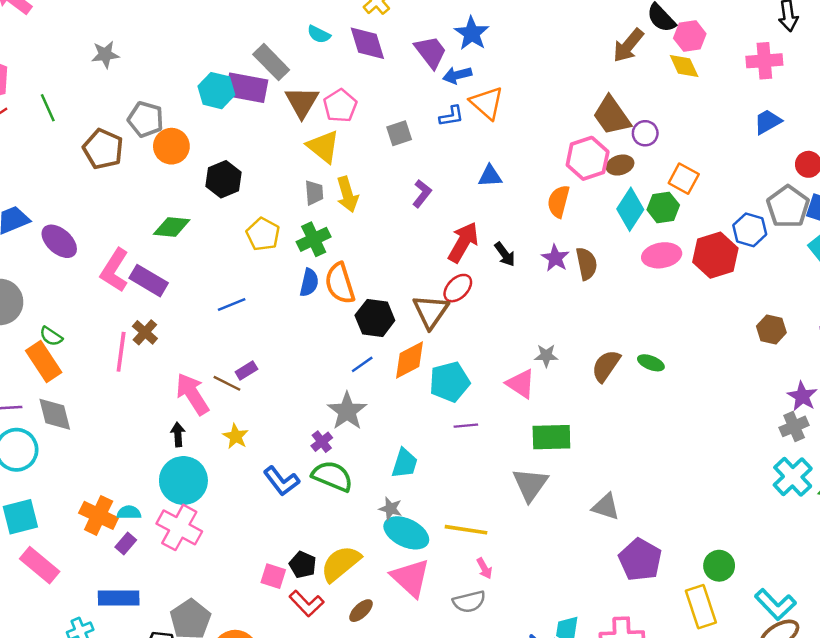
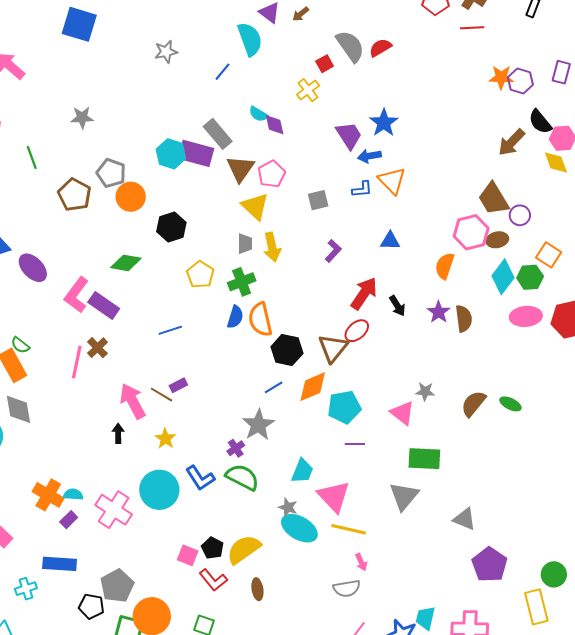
purple diamond: (367, 43) -> (275, 125), moved, size x0.7
cyan circle: (183, 480) -> (159, 490), moved
pink triangle: (411, 578) -> (334, 496), moved
brown ellipse: (361, 611) -> (257, 589), turned -60

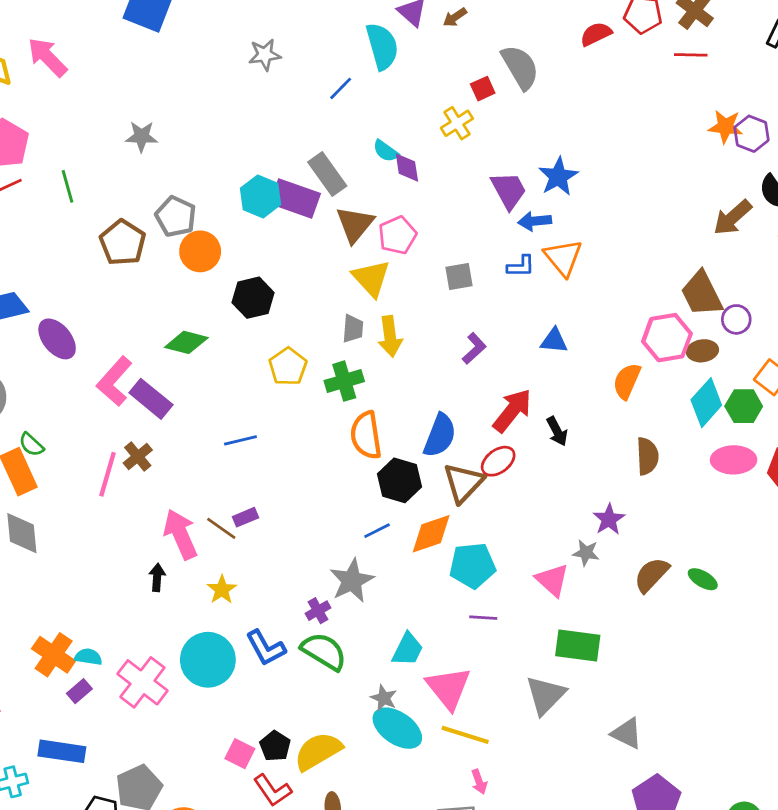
red semicircle: (380, 48) -> (596, 34), moved
purple star: (439, 312) -> (609, 519), moved
blue semicircle: (235, 317) -> (440, 435), moved, size x1.4

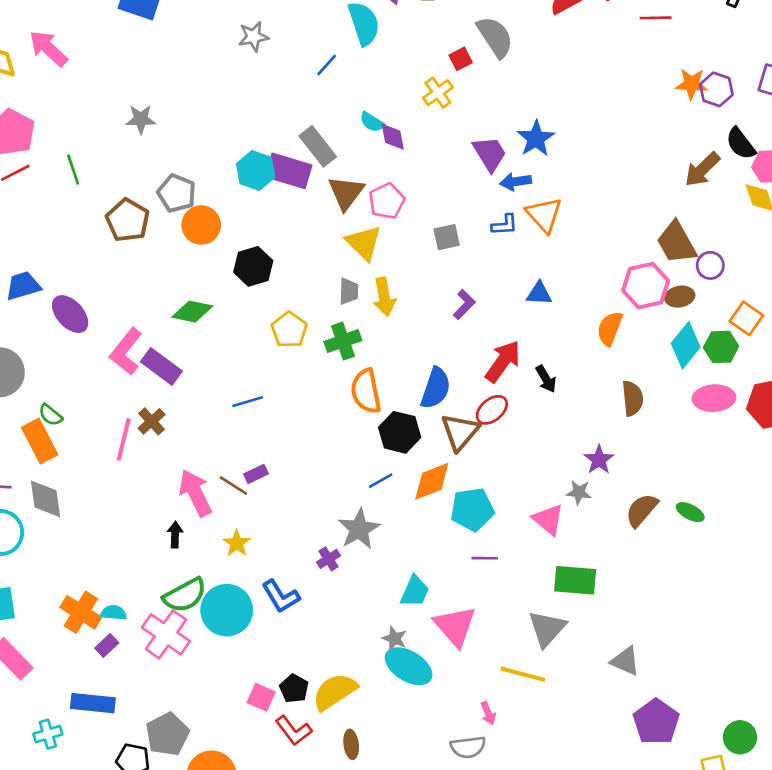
green semicircle: (324, 651) -> (185, 595), moved, turned 123
yellow line: (465, 735) -> (523, 674), moved

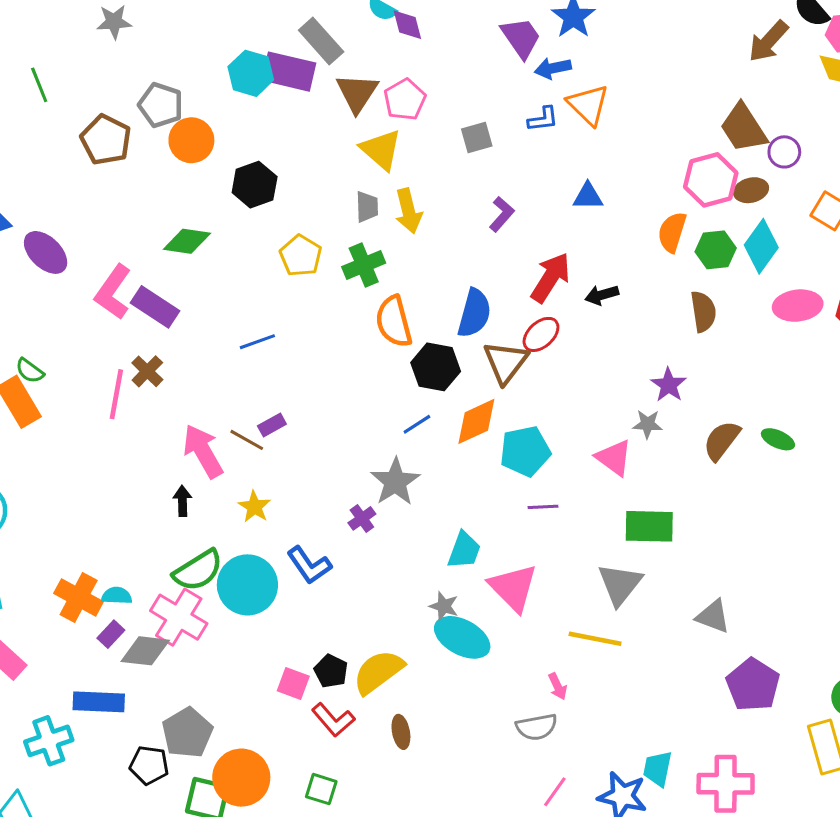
green hexagon: (721, 347) -> (716, 250), moved
black arrow: (546, 379) -> (602, 295), turned 108
gray diamond: (45, 499) -> (145, 651), moved, turned -72
cyan cross: (48, 734) -> (49, 741), size x1.4

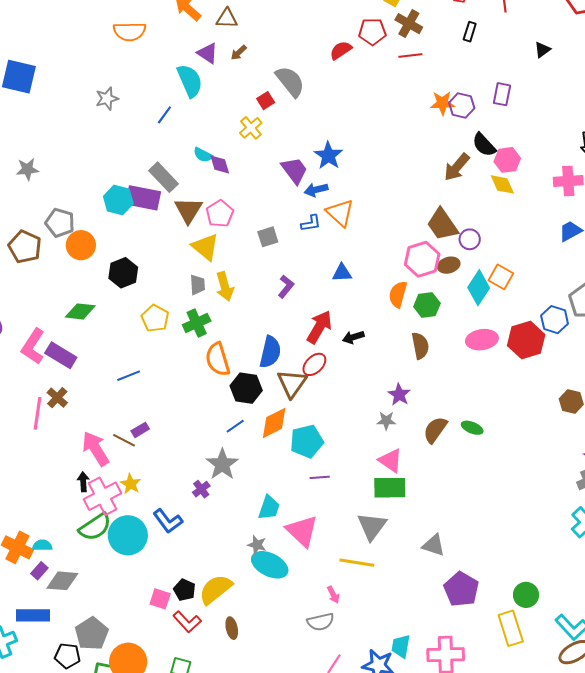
cyan diamond: (761, 246) -> (479, 288), moved
pink triangle: (614, 458) -> (391, 461), moved
pink cross: (179, 617) -> (103, 496), moved, turned 33

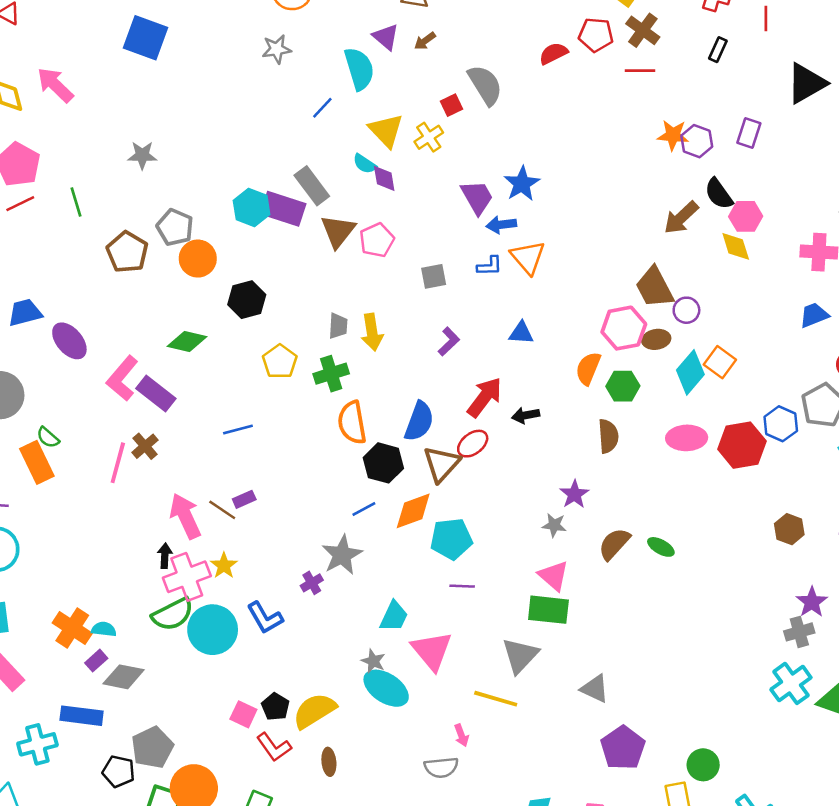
black triangle: (542, 50) -> (806, 83), size x2.0
gray star: (107, 99) -> (277, 49), moved
yellow triangle: (205, 247) -> (386, 130), moved

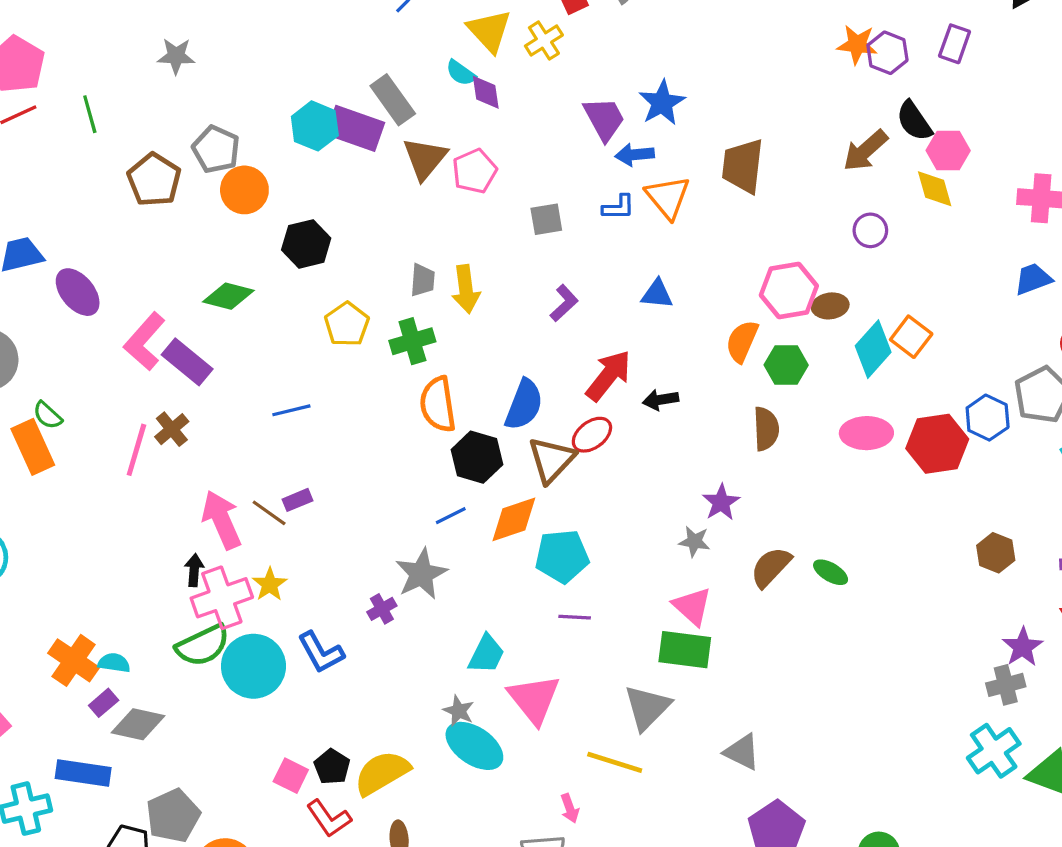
brown trapezoid: (654, 287) -> (743, 166), moved, turned 33
purple circle: (686, 310) -> (870, 230), moved

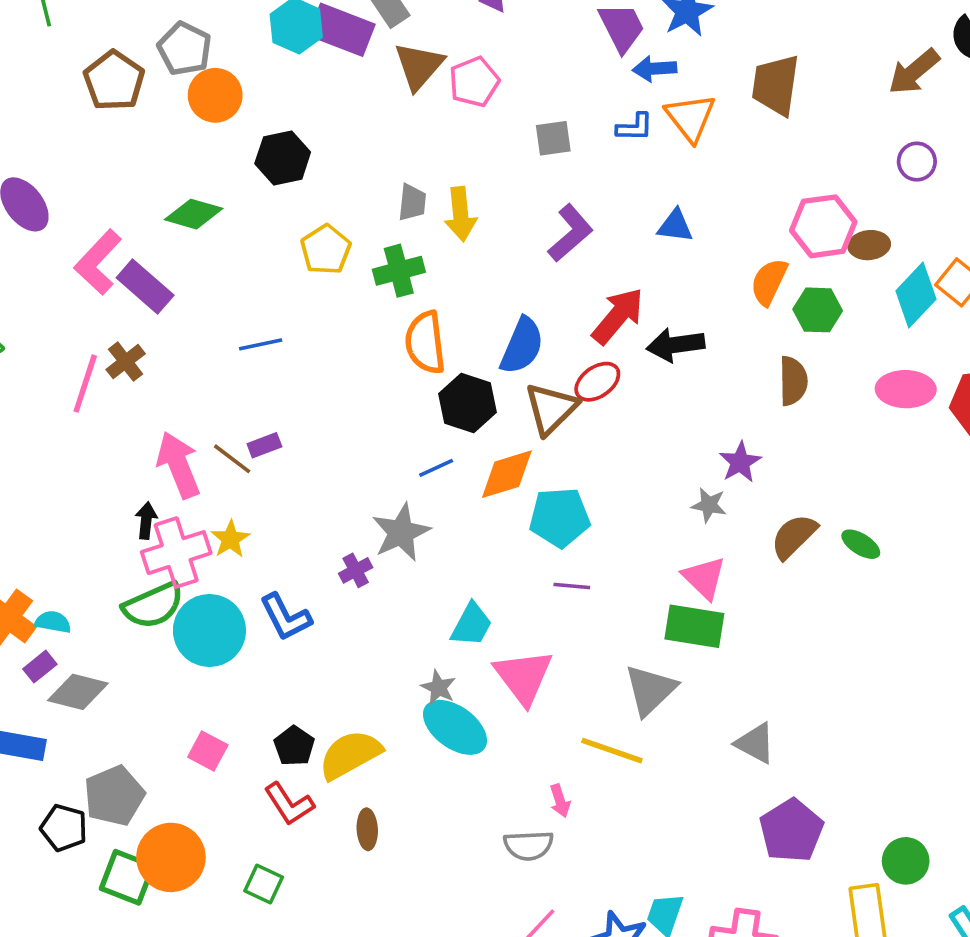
purple L-shape: (564, 303) -> (570, 233), size x1.4
black arrow: (661, 400) -> (676, 345), size x1.4
pink square: (291, 776) -> (208, 751), moved

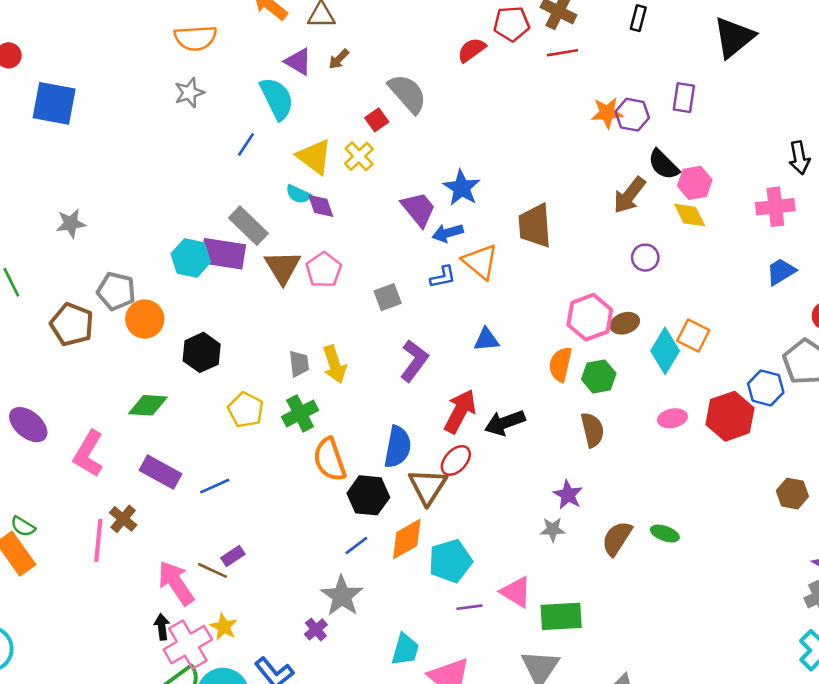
purple rectangle: (145, 286) -> (160, 472), moved
pink ellipse: (906, 389) -> (672, 418), size x0.7
pink triangle: (704, 578) -> (516, 592), moved

